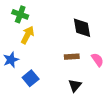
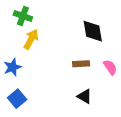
blue square: (31, 78) -> (17, 99), moved
black triangle: (75, 85) -> (85, 96), turned -40

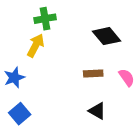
green cross: (23, 16) -> (45, 19), moved, turned -30
black diamond: (93, 31) -> (107, 36), turned -30

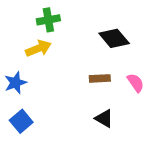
yellow arrow: (36, 45) -> (38, 48), turned 40

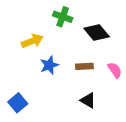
green cross: (48, 20) -> (63, 17), moved, turned 30
blue star: (15, 83) -> (49, 65), moved

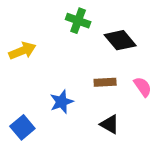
yellow arrow: (32, 41) -> (22, 51), moved
blue star: (49, 65) -> (62, 102), moved

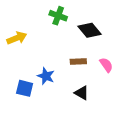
blue star: (62, 102) -> (46, 76), turned -30
blue square: (22, 127) -> (25, 88), moved, turned -36

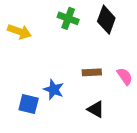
black diamond: (89, 30) -> (106, 20), moved, turned 60
yellow arrow: (17, 38) -> (19, 32), moved, turned 42

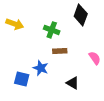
green cross: (68, 18) -> (52, 30), moved
brown rectangle: (92, 72) -> (60, 51), moved

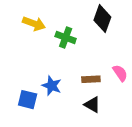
yellow arrow: (15, 24) -> (34, 24), moved
brown rectangle: (60, 51) -> (91, 79), moved

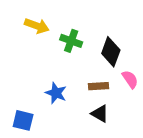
black diamond: (102, 19) -> (111, 52), moved
blue square: (28, 100) -> (23, 120), moved

